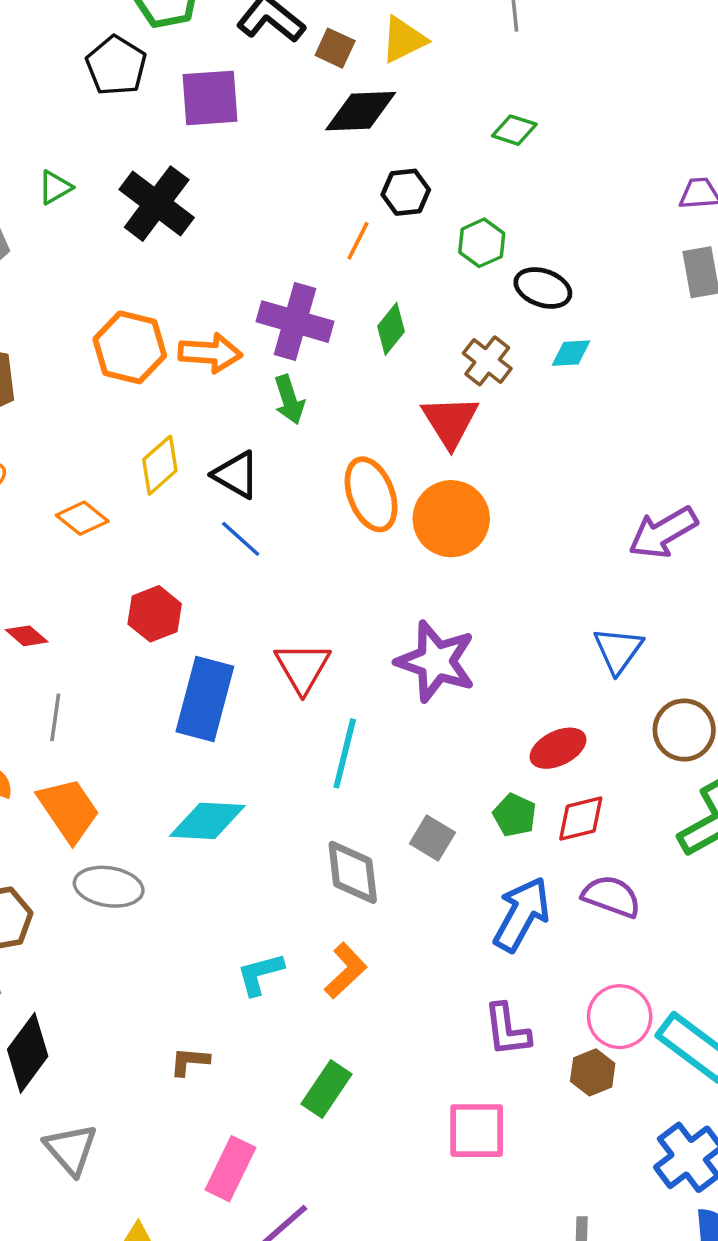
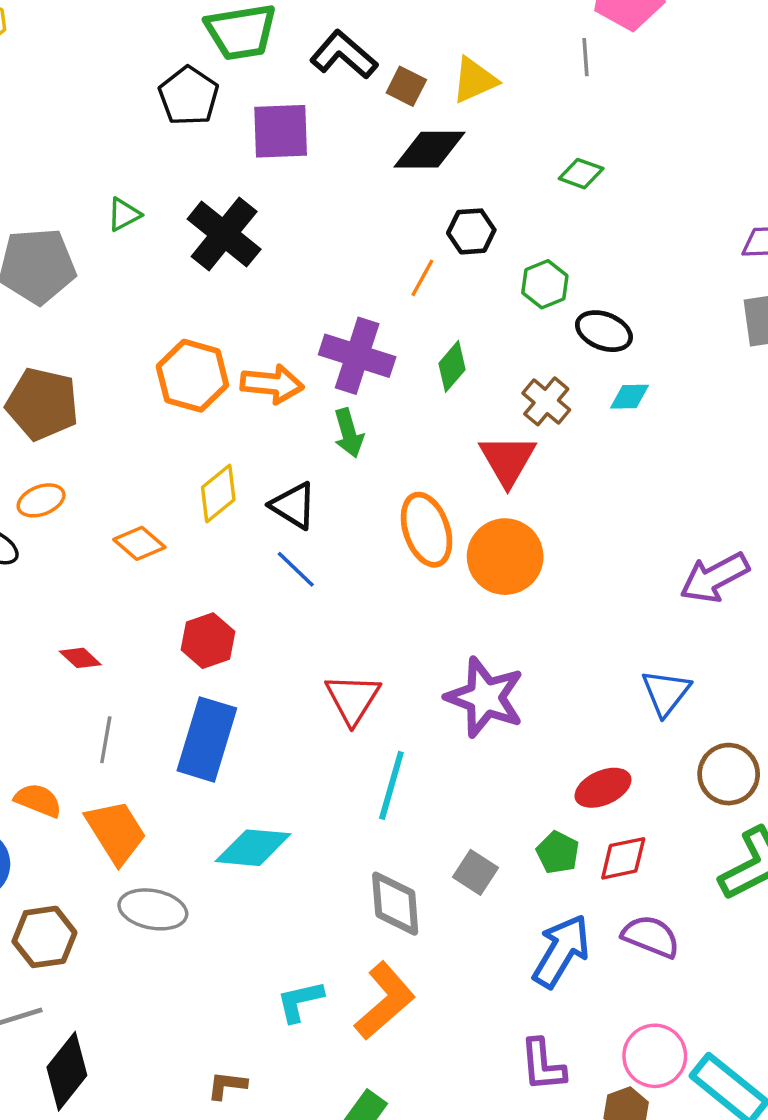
blue rectangle: (205, 699) -> (207, 739), moved
orange L-shape: (346, 971) -> (385, 1001), size x1.4

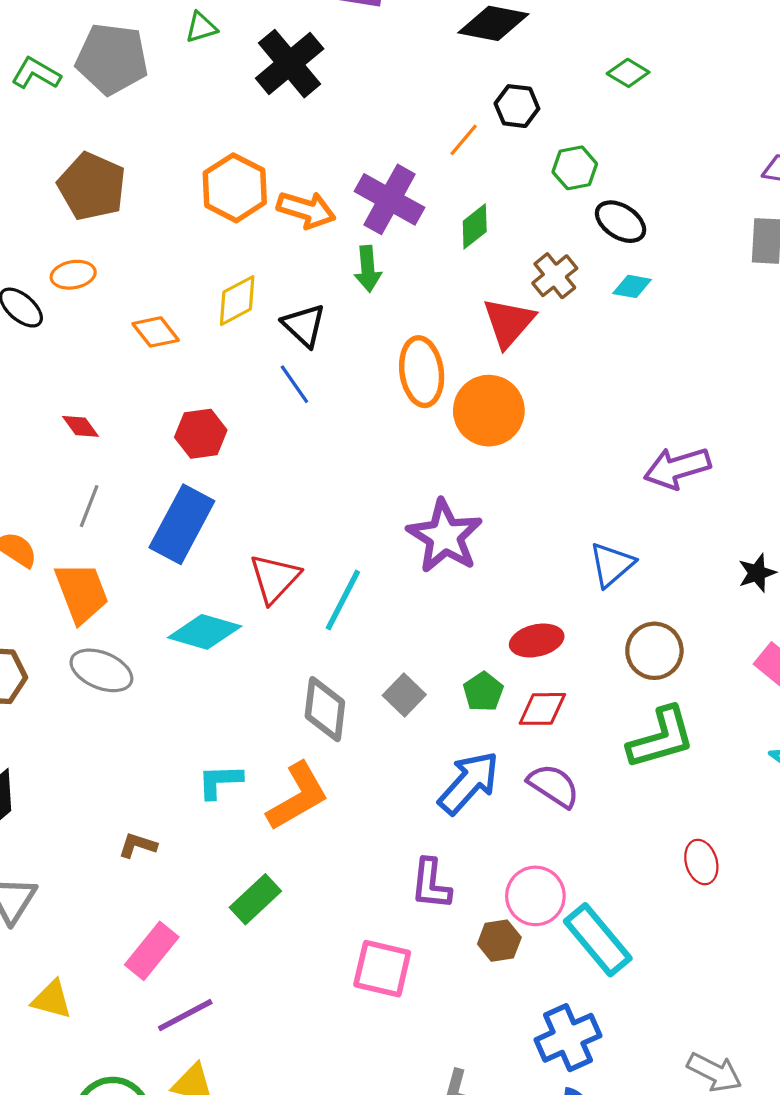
red triangle: (353, 699) -> (275, 578), moved

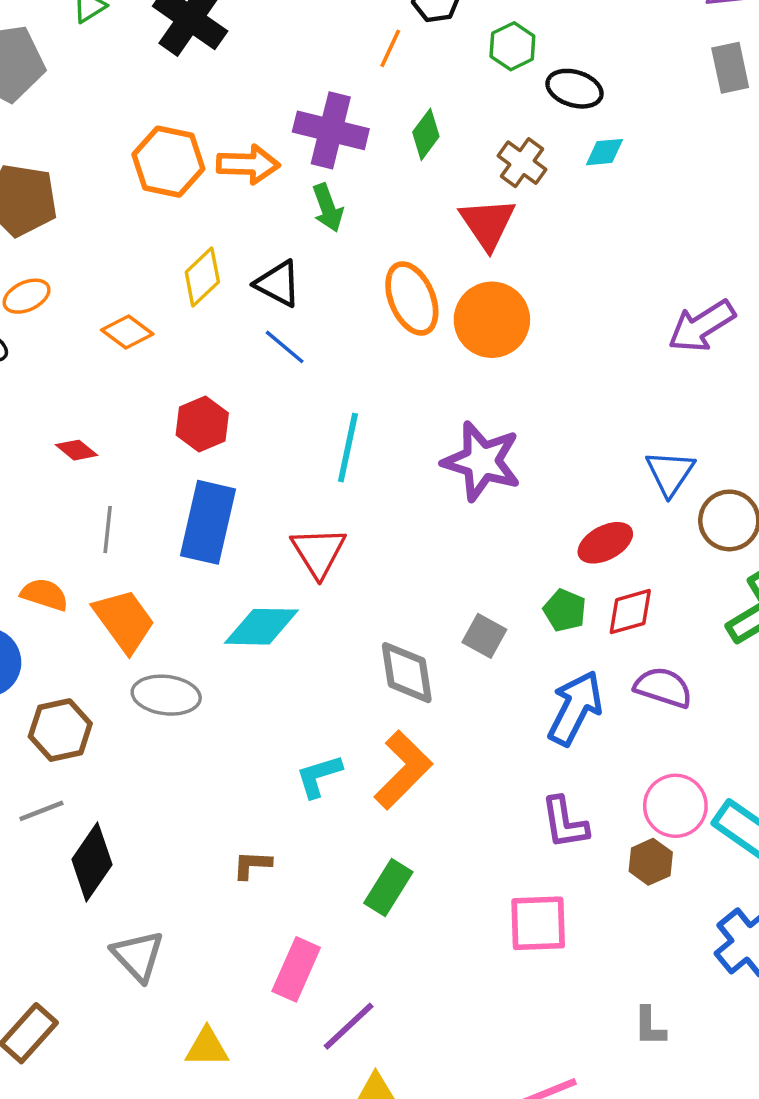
blue triangle: (612, 565) -> (670, 473), moved
cyan line: (343, 600) -> (348, 448), moved

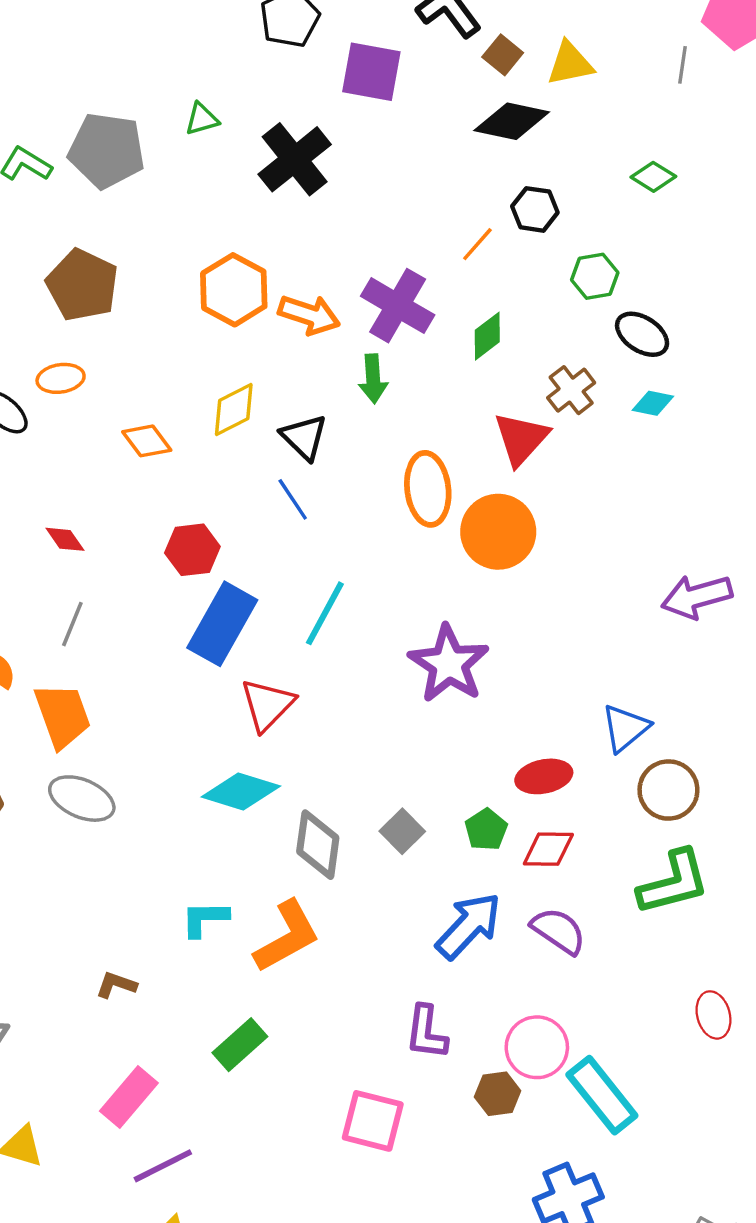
blue rectangle: (208, 522) -> (222, 624), moved
cyan diamond: (261, 627) -> (241, 792), moved

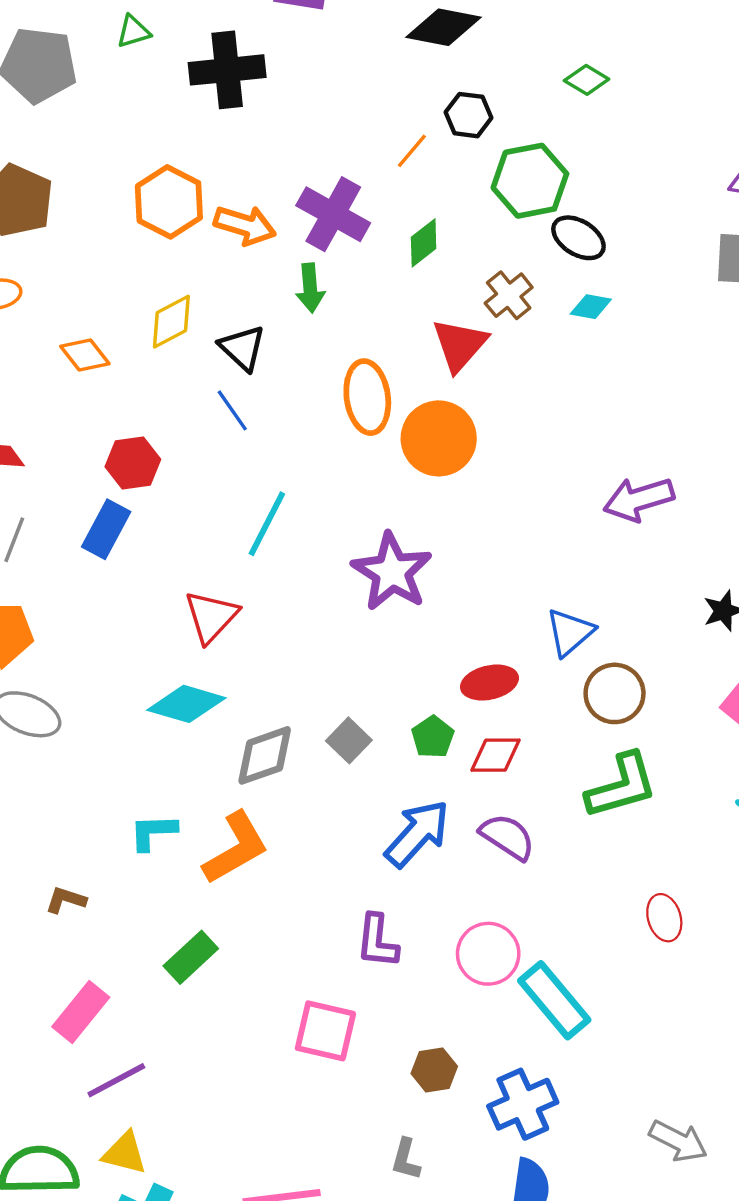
black cross: (295, 159) -> (227, 70), turned 34
green hexagon: (595, 276) -> (530, 181), size x1.6
blue rectangle: (222, 624) -> (106, 529), moved, size x0.7
gray diamond: (318, 845) -> (265, 755), turned 64
brown hexagon: (498, 1094) -> (434, 1070), moved

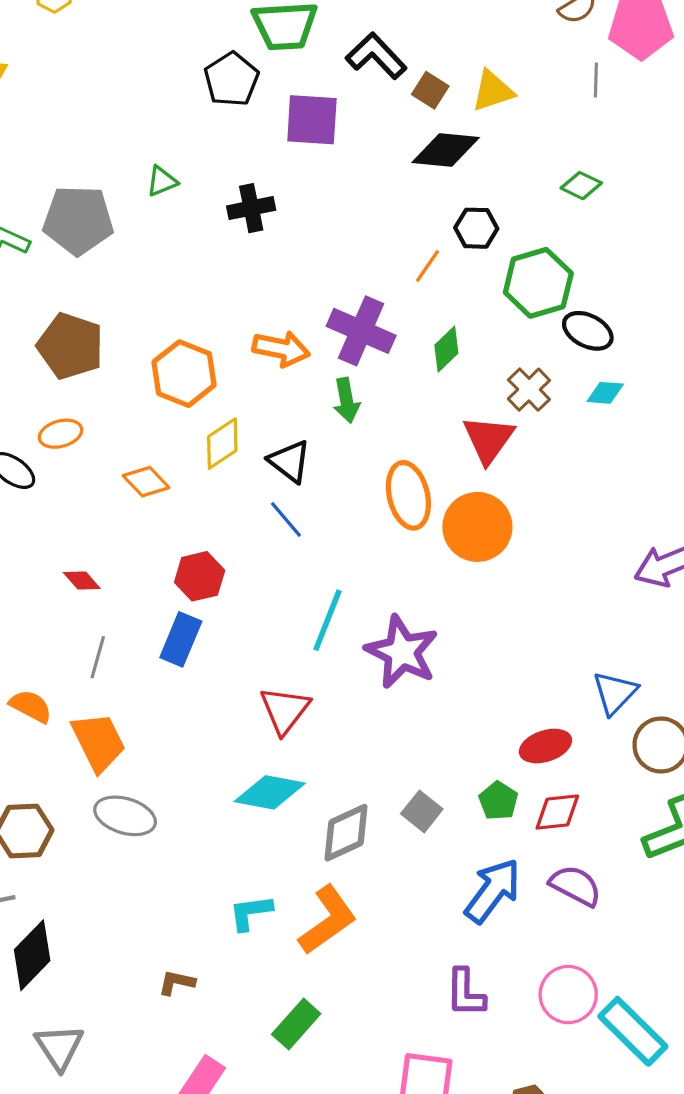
black cross: (227, 70) -> (251, 208), size x0.7
orange hexagon: (169, 202) -> (184, 374), moved
purple star: (392, 572) -> (402, 652), moved

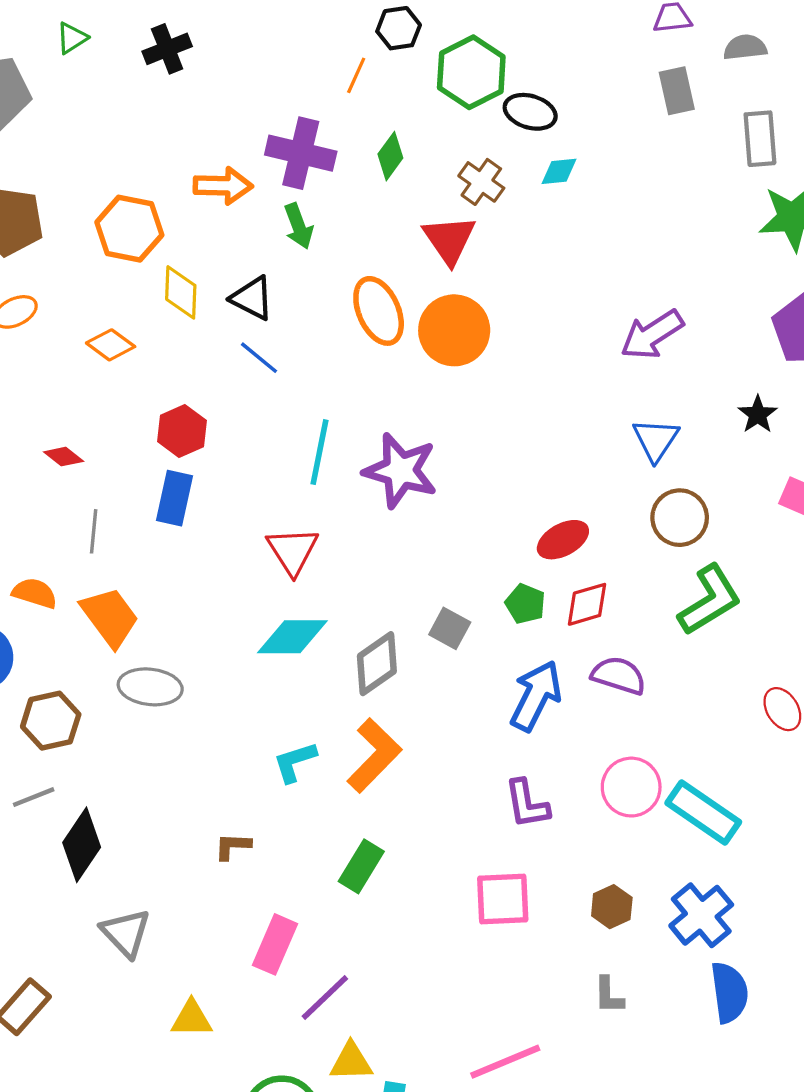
yellow diamond: (222, 444) -> (181, 292), turned -44
blue triangle: (615, 693) -> (656, 440), moved

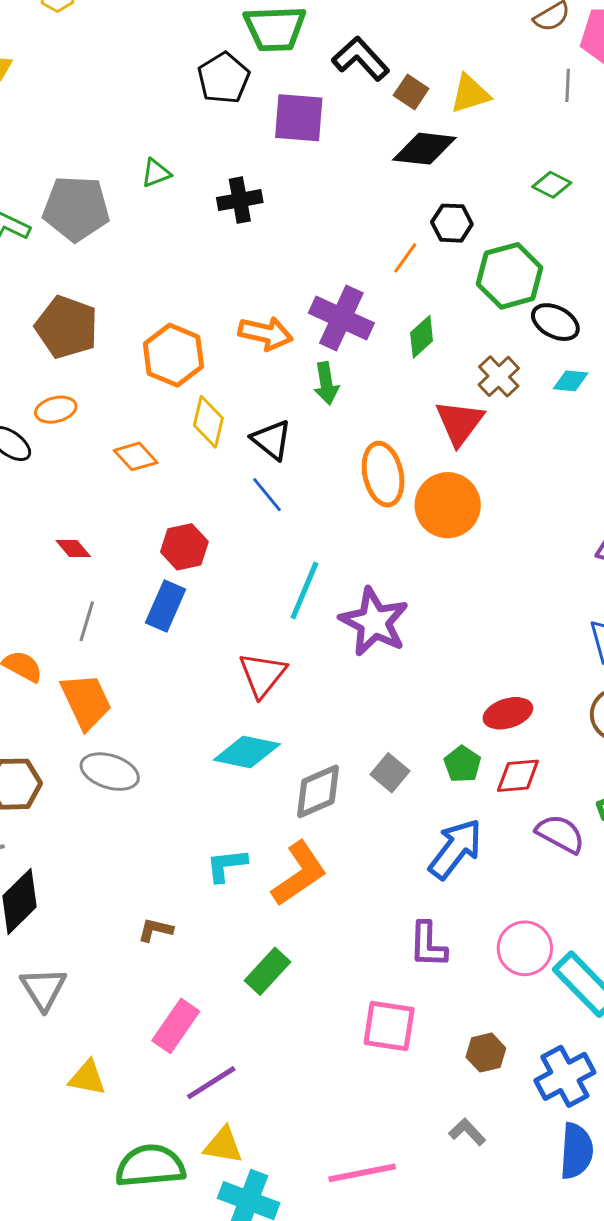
purple semicircle: (619, 675) -> (560, 834), moved
gray L-shape: (609, 995) -> (467, 1132), turned 126

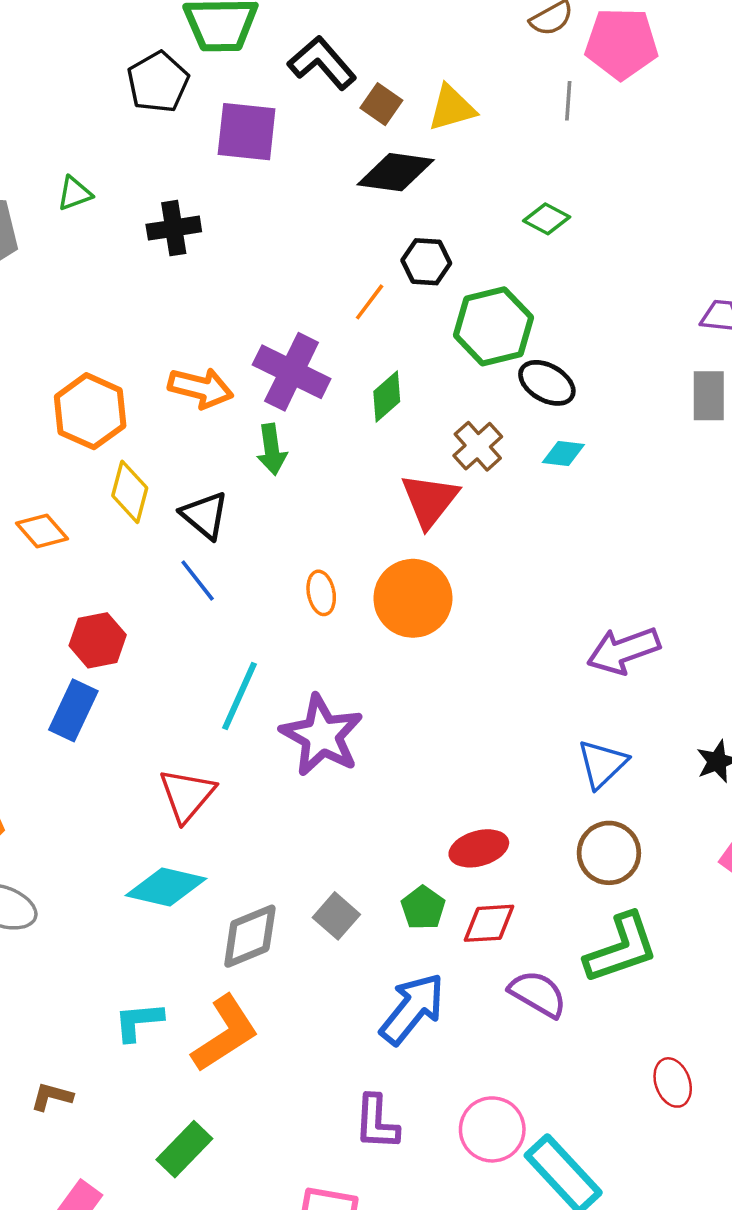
orange ellipse: (383, 474) -> (321, 593), moved, size x0.6

